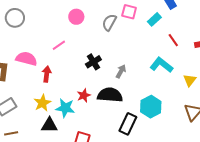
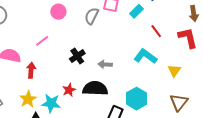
gray arrow: (121, 71) -> (105, 64), turned -112

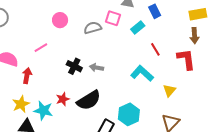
gray semicircle: (92, 16) -> (93, 28), turned 42
black cross: (77, 56) -> (74, 66), turned -35
gray arrow: (105, 64) -> (96, 68), moved
black semicircle: (95, 88) -> (89, 100), turned 140

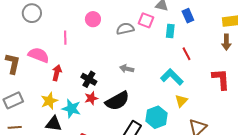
cyan rectangle: (138, 28) -> (170, 31), turned -48
pink line: (41, 48) -> (65, 38), moved, turned -64
red L-shape: (186, 59) -> (221, 79), moved
black cross: (74, 66) -> (89, 79), moved
yellow triangle: (169, 90) -> (181, 101), moved

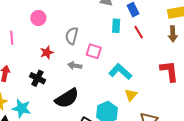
pink square: (146, 20) -> (94, 51), moved
gray semicircle: (125, 29) -> (72, 36), moved, turned -60
red line: (187, 54) -> (139, 32), moved
red star: (91, 98) -> (47, 52), moved

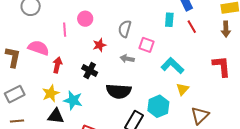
pink circle: (38, 18) -> (85, 19), moved
black semicircle: (67, 98) -> (119, 91), turned 35

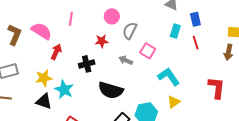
pink circle: (85, 19) -> (112, 16), moved
black cross: (90, 71) -> (87, 64), turned 35

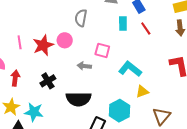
pink circle: (112, 16) -> (65, 40), moved
gray semicircle: (130, 31) -> (81, 18), moved
red star: (102, 41) -> (43, 45), moved, size x1.5
yellow triangle: (174, 102) -> (142, 92), turned 32

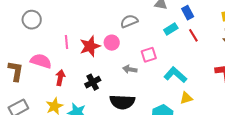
gray semicircle: (81, 18) -> (129, 21), turned 54
cyan rectangle: (123, 23) -> (171, 29), turned 56
pink square: (102, 50) -> (149, 55), turned -35

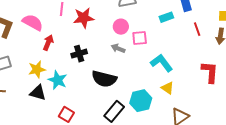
red line: (193, 35) -> (197, 29), moved
pink circle: (112, 43) -> (121, 27), moved
yellow triangle: (186, 98) -> (168, 88), turned 40

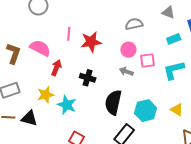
black cross: (79, 54) -> (88, 78), turned 35
cyan L-shape: (162, 63) -> (174, 70), moved, turned -65
black semicircle: (104, 79) -> (113, 102), turned 90
black triangle: (38, 93) -> (29, 118), moved
cyan hexagon: (141, 101) -> (146, 111), moved

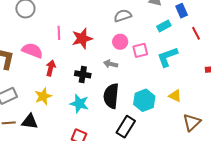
gray arrow: (126, 72) -> (111, 64), moved
cyan star: (67, 105) -> (79, 104), moved

